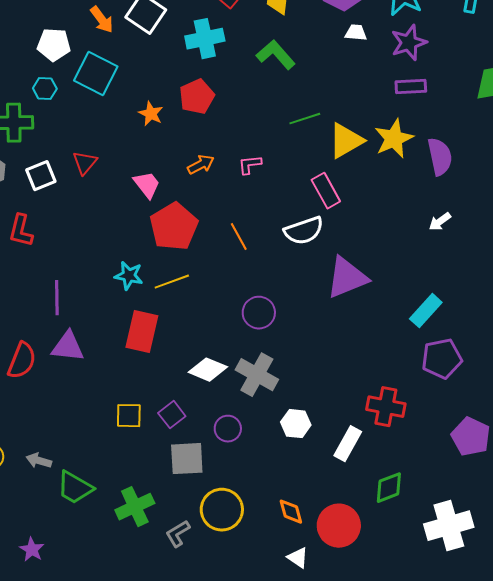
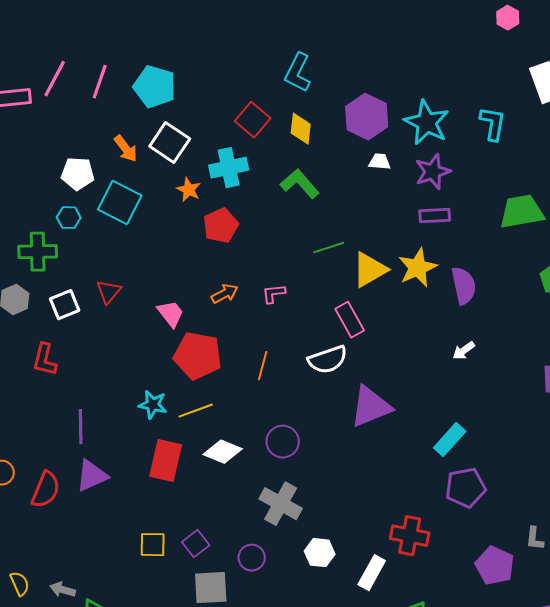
orange star: (151, 114) -> (189, 190), moved
red pentagon: (174, 227) -> (198, 356), turned -30
orange line: (239, 237) -> (263, 366), turned 44
purple triangle: (68, 347) -> (92, 476), turned -30
white diamond: (208, 370) -> (223, 452), moved

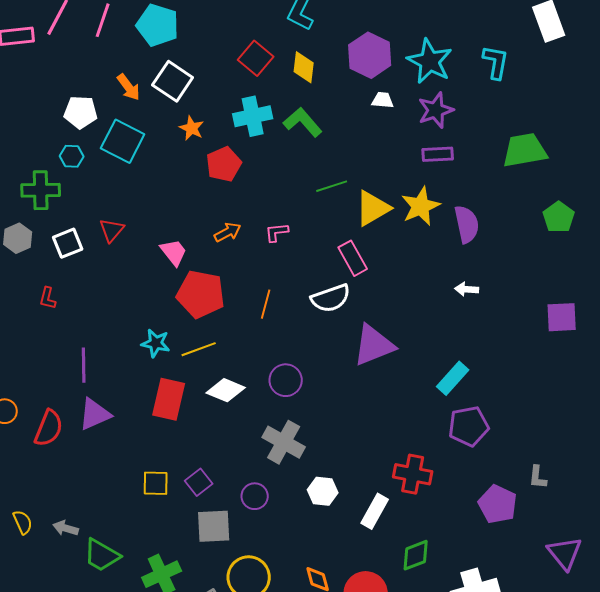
cyan cross: (229, 168) -> (253, 116), moved
white arrow: (464, 351) -> (467, 289), turned 40
red L-shape: (45, 360) -> (48, 298), size x0.7

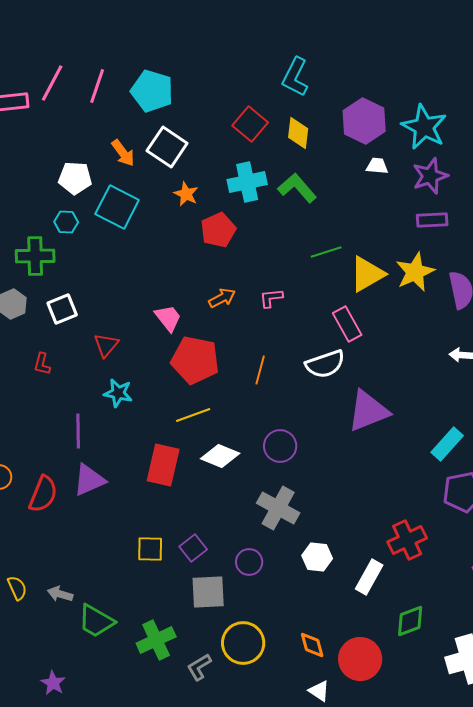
red triangle: (112, 230) -> (106, 345), moved
cyan star: (156, 343) -> (118, 393), moved
red cross: (413, 474) -> (407, 540), turned -36

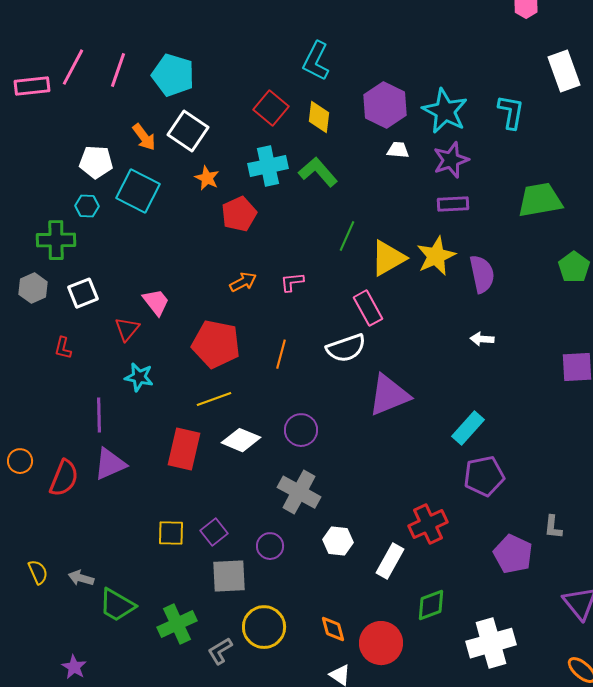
green line: (326, 252) -> (347, 236), turned -48
pink trapezoid: (168, 318) -> (156, 302), moved

